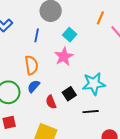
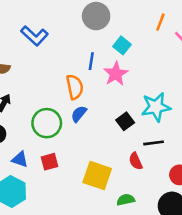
blue line: (37, 35) -> (91, 61), moved
red semicircle: (51, 102) -> (136, 161), moved

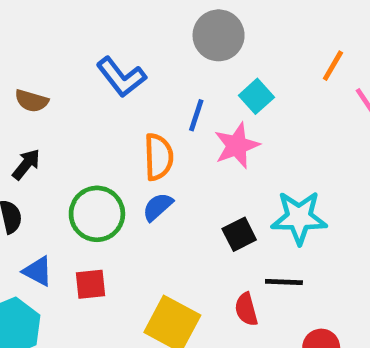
blue L-shape: (35, 36) -> (121, 77), moved

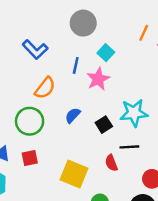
orange semicircle: (159, 157) -> (45, 88), moved, turned 45
blue semicircle: (158, 207) -> (73, 115), moved

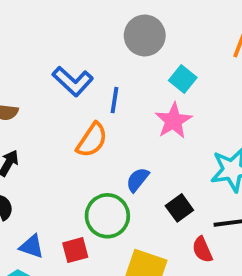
blue line: (76, 65) -> (115, 100), moved
green circle: (30, 121) -> (107, 216), moved
black square: (104, 125) -> (179, 208), moved

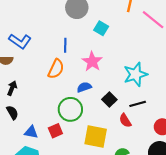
blue L-shape: (73, 81) -> (20, 41), moved
pink star: (173, 121) -> (92, 62), moved
blue semicircle: (138, 180) -> (84, 87), turned 40

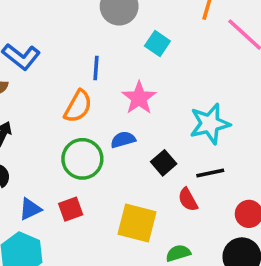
green circle: (70, 109) -> (82, 159), moved
blue triangle: (31, 132) -> (30, 209), turned -40

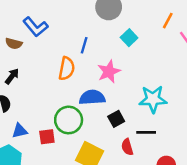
orange semicircle: (78, 106) -> (67, 69), turned -30
blue semicircle: (123, 140) -> (92, 97), size x1.5
green circle: (82, 159) -> (69, 120), moved

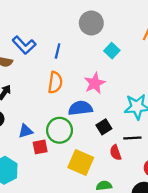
blue line: (84, 45) -> (58, 51), moved
blue triangle: (20, 131) -> (26, 131), moved

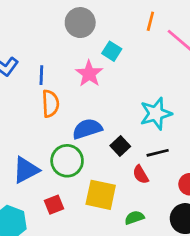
blue line: (58, 51) -> (41, 75), moved
pink star: (95, 83) -> (89, 74), moved
blue triangle: (26, 131) -> (26, 170), size x1.5
red square: (40, 147) -> (54, 205), moved

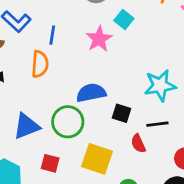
orange semicircle: (50, 104) -> (40, 64), moved
black square: (120, 146) -> (122, 113), turned -36
red square: (54, 205) -> (50, 163), turned 30

